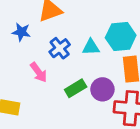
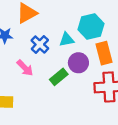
purple circle: (102, 89) -> (78, 63), moved

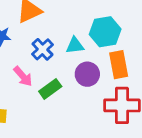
green rectangle: (59, 77) -> (50, 89), moved

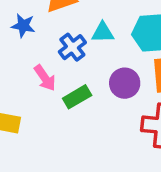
cyan triangle: (75, 46) -> (103, 32), moved

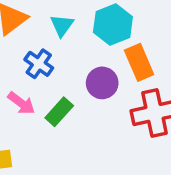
cyan triangle: (103, 32) -> (62, 25), moved, turned -35

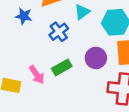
pink arrow: (21, 103) -> (37, 75), moved

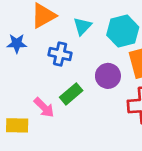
blue cross: (59, 32) -> (60, 54), turned -30

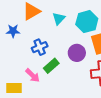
blue cross: (60, 54) -> (40, 47), moved, turned -35

